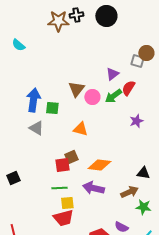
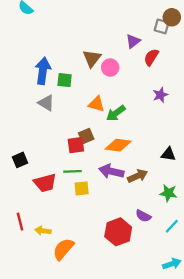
green arrow: (113, 96) -> (116, 113), moved
brown arrow: (129, 192) -> (138, 176), moved
red trapezoid: (63, 218) -> (45, 183), moved

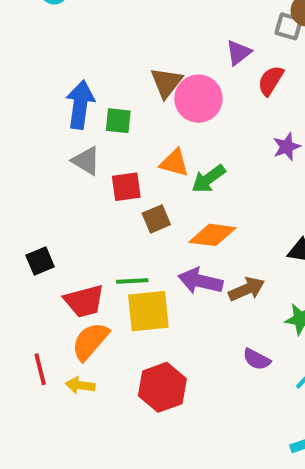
pink circle: (110, 68) -> (198, 99), size x1.5
red square: (76, 145) -> (126, 187), moved
yellow square: (82, 188) -> (148, 311), size x1.6
red hexagon: (118, 232) -> (162, 387), moved
orange semicircle: (63, 249) -> (90, 341), moved

